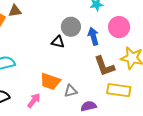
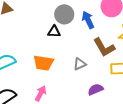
orange trapezoid: (50, 81) -> (43, 63), moved
gray triangle: (71, 91) -> (80, 64), moved

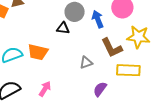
orange trapezoid: (43, 63) -> (38, 52), moved
purple semicircle: (96, 89) -> (100, 89), turned -35

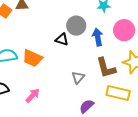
gray triangle: (86, 63) -> (78, 77), turned -40

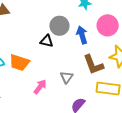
pink arrow: (33, 96) -> (40, 87), moved

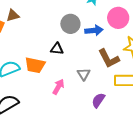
blue arrow: (82, 35) -> (94, 30), turned 108
black triangle: (47, 41) -> (57, 49), moved

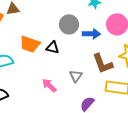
orange trapezoid: (35, 65) -> (30, 44), moved
pink arrow: (58, 87) -> (49, 85), turned -84

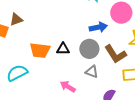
gray circle: (69, 24) -> (89, 49), moved
gray triangle: (76, 76) -> (92, 72), turned -32

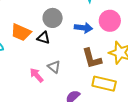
gray circle: (89, 49) -> (53, 18), moved
gray triangle: (92, 72) -> (54, 67), moved

